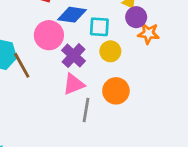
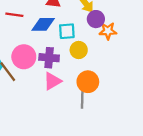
pink circle: (49, 35) -> (24, 57), moved
purple cross: (74, 56) -> (49, 58), turned -30
gray line: (86, 110) -> (82, 98), moved

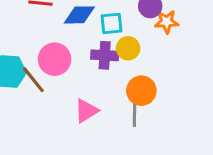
purple cross: (49, 58) -> (105, 55), moved
pink triangle: (52, 81) -> (86, 111), moved

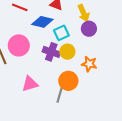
orange star: (167, 22) -> (89, 64), moved
cyan square: (112, 23) -> (61, 33), turned -35

